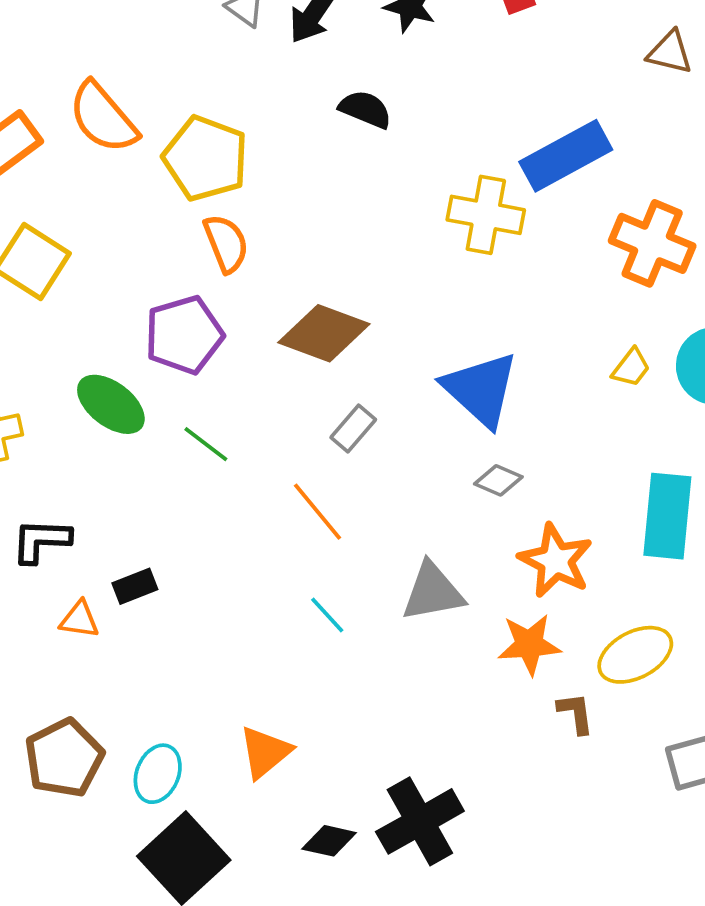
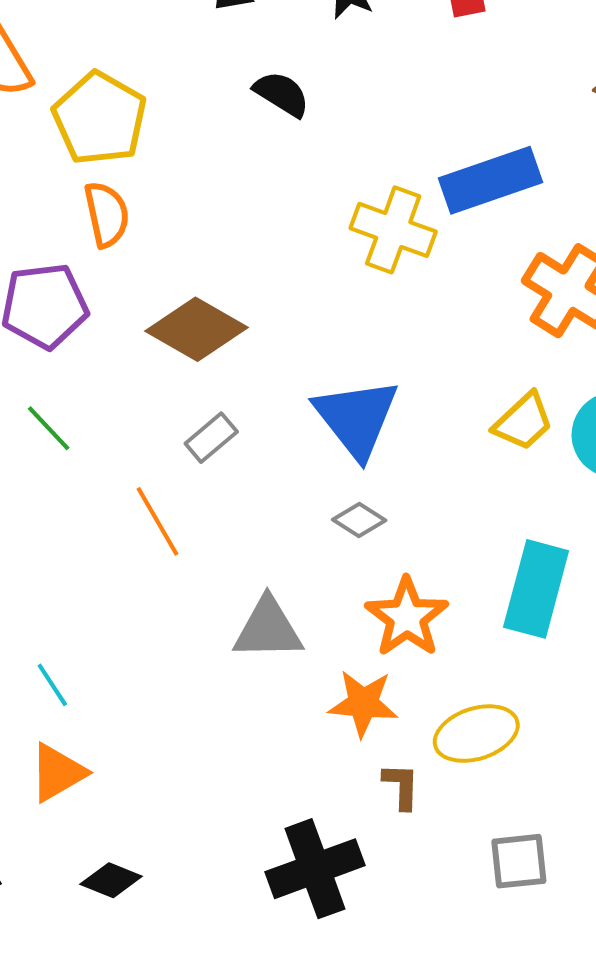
yellow trapezoid: (631, 368) -> (523, 422), size x1.4
cyan line: (327, 615) -> (52, 685), moved
black cross: (420, 821) -> (315, 869), moved

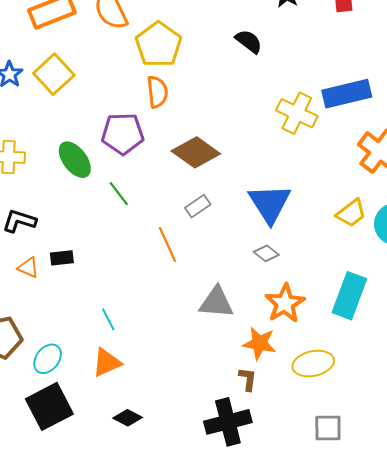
brown L-shape: (401, 786) -> (248, 379), moved

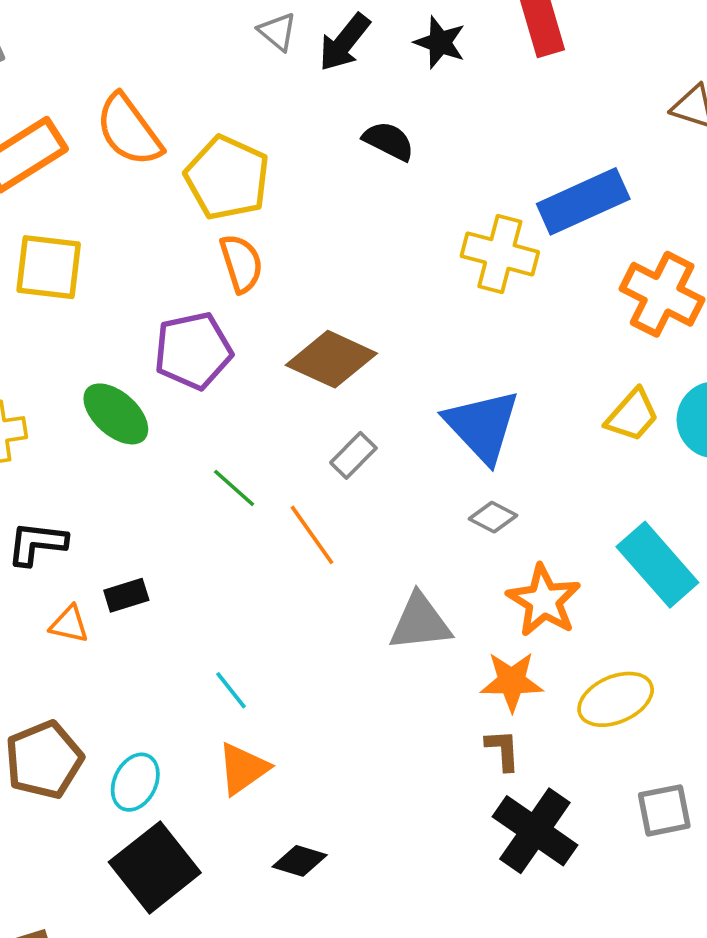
yellow square: (54, 74) -> (49, 267), turned -30
green line: (119, 194) -> (234, 488), moved
cyan rectangle: (349, 296) -> (657, 565), turned -51
black cross: (228, 422) -> (535, 831), moved, turned -30

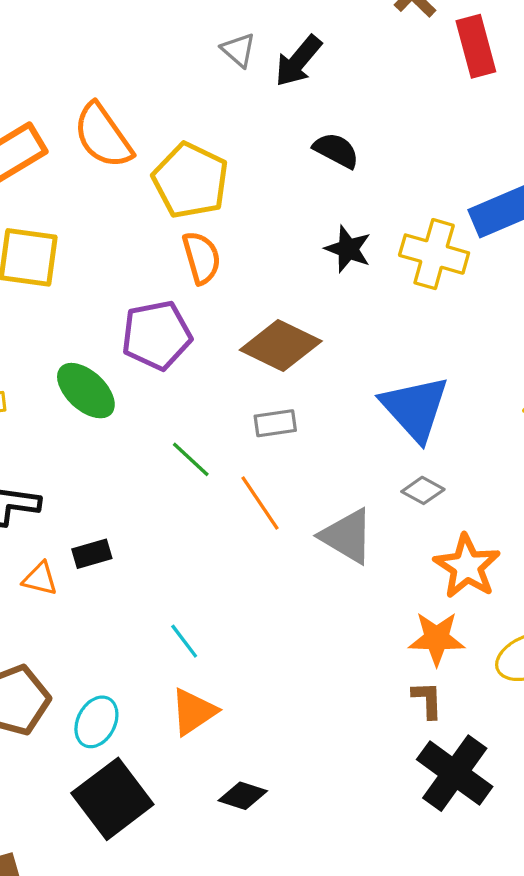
black star: (440, 42) -> (348, 249), moved
gray rectangle: (353, 455) -> (275, 423), moved, turned 36
gray triangle: (420, 622) -> (347, 536), moved, turned 36

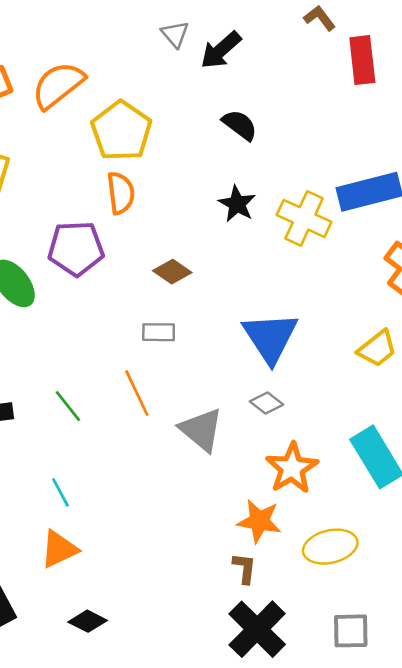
orange semicircle: (103, 136) -> (58, 85), turned 78
brown diamond: (281, 345) -> (172, 272), size x0.6
green line: (191, 459) -> (68, 406), moved

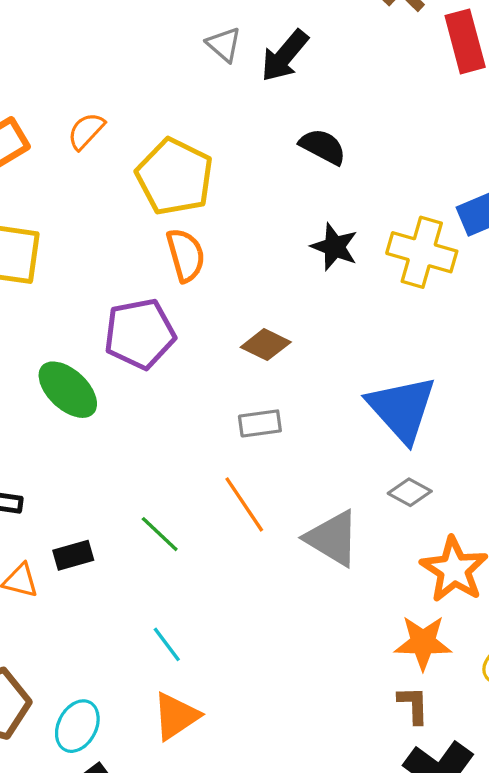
orange semicircle: (58, 85) -> (86, 131), size x0.6

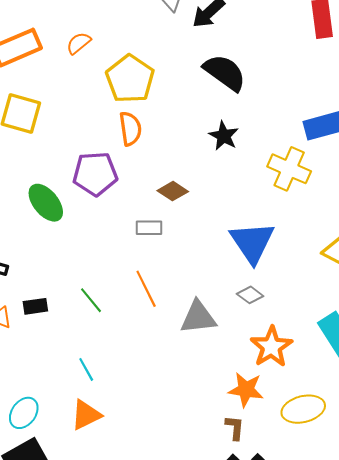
black semicircle: (323, 147) -> (225, 73), size x1.5
yellow cross: (422, 252) -> (289, 169), moved
gray rectangle: (260, 423) -> (149, 228), moved
gray triangle: (332, 538) -> (198, 317), turned -45

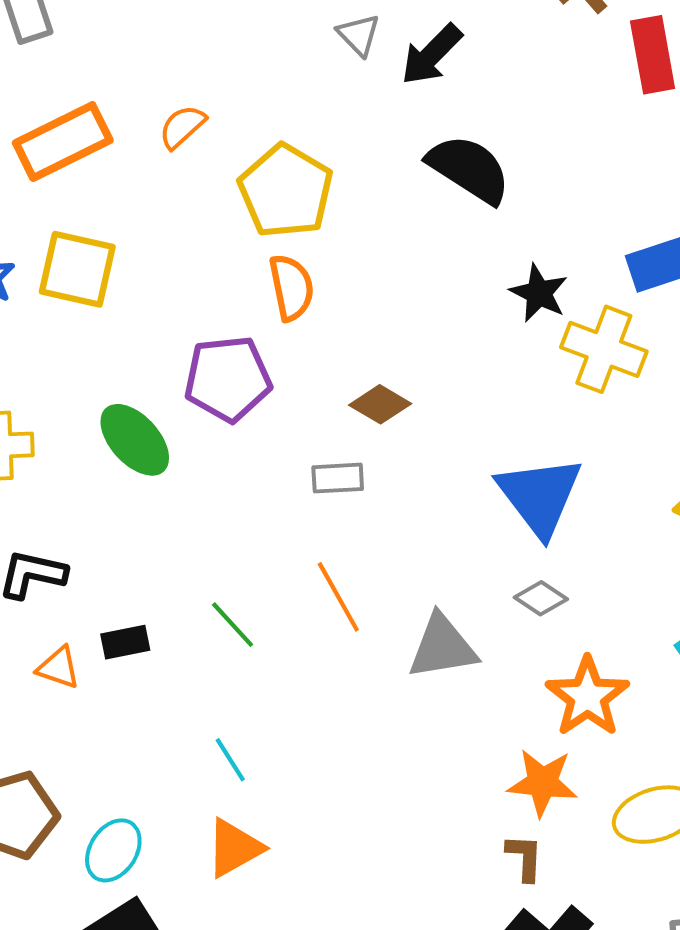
black star: (224, 136) -> (539, 293), moved

